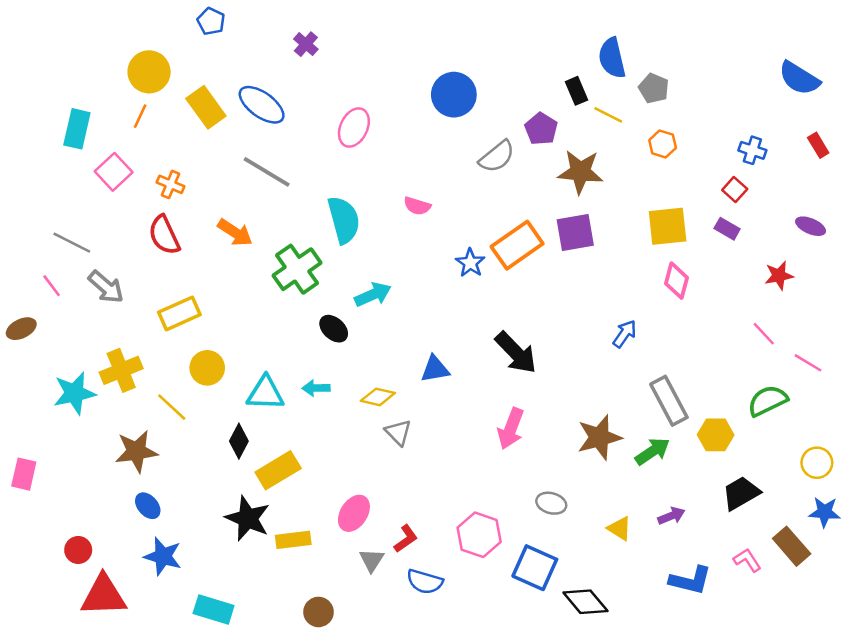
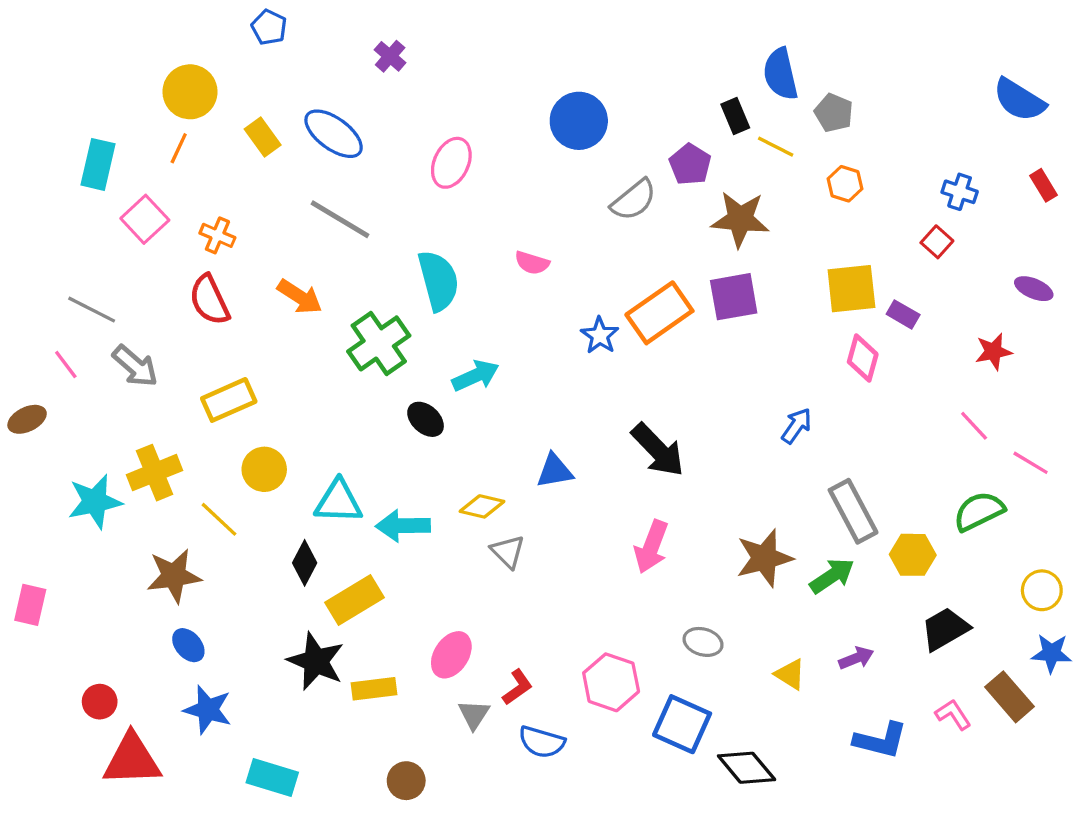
yellow rectangle: (206, 107) -> (263, 137), size x0.7
purple rectangle: (727, 229) -> (903, 314), moved
cyan arrow: (316, 388) -> (403, 526), moved, size x1.5

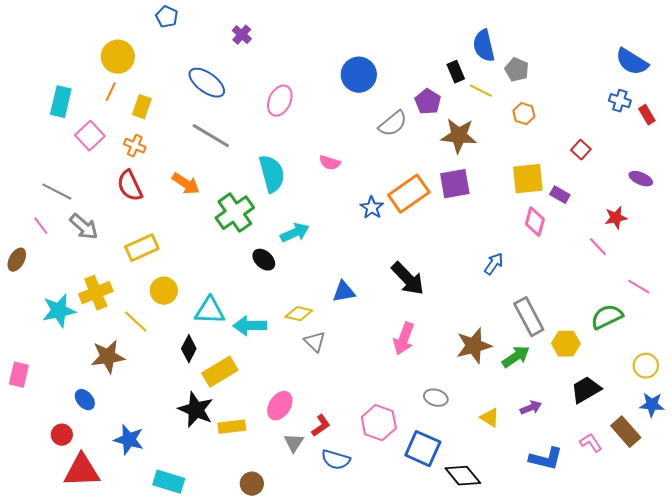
yellow rectangle: (263, 137) -> (142, 107), moved, turned 55
blue cross: (960, 192) -> (620, 101), moved
brown ellipse: (27, 419) -> (17, 260), turned -35
pink line: (974, 426) -> (598, 247), moved
blue ellipse: (188, 645) -> (85, 400), moved

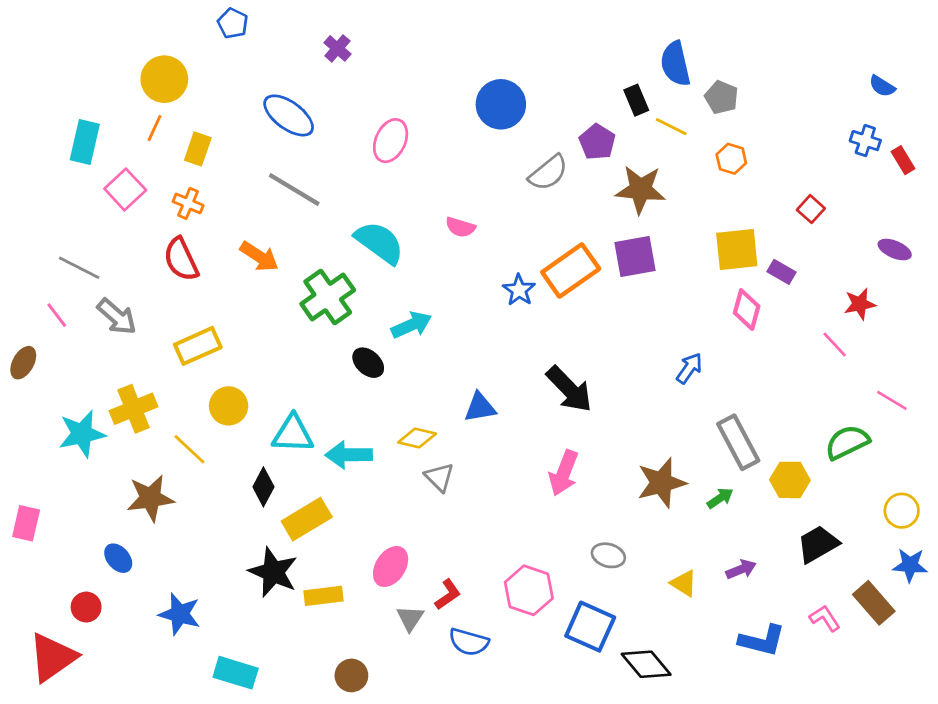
blue semicircle: (632, 62) -> (882, 86), size x0.6
cyan semicircle: (272, 174) -> (379, 243), turned -39
green arrow: (516, 357) -> (720, 498), size x0.7
red triangle: (82, 471) -> (53, 657), moved, turned -33

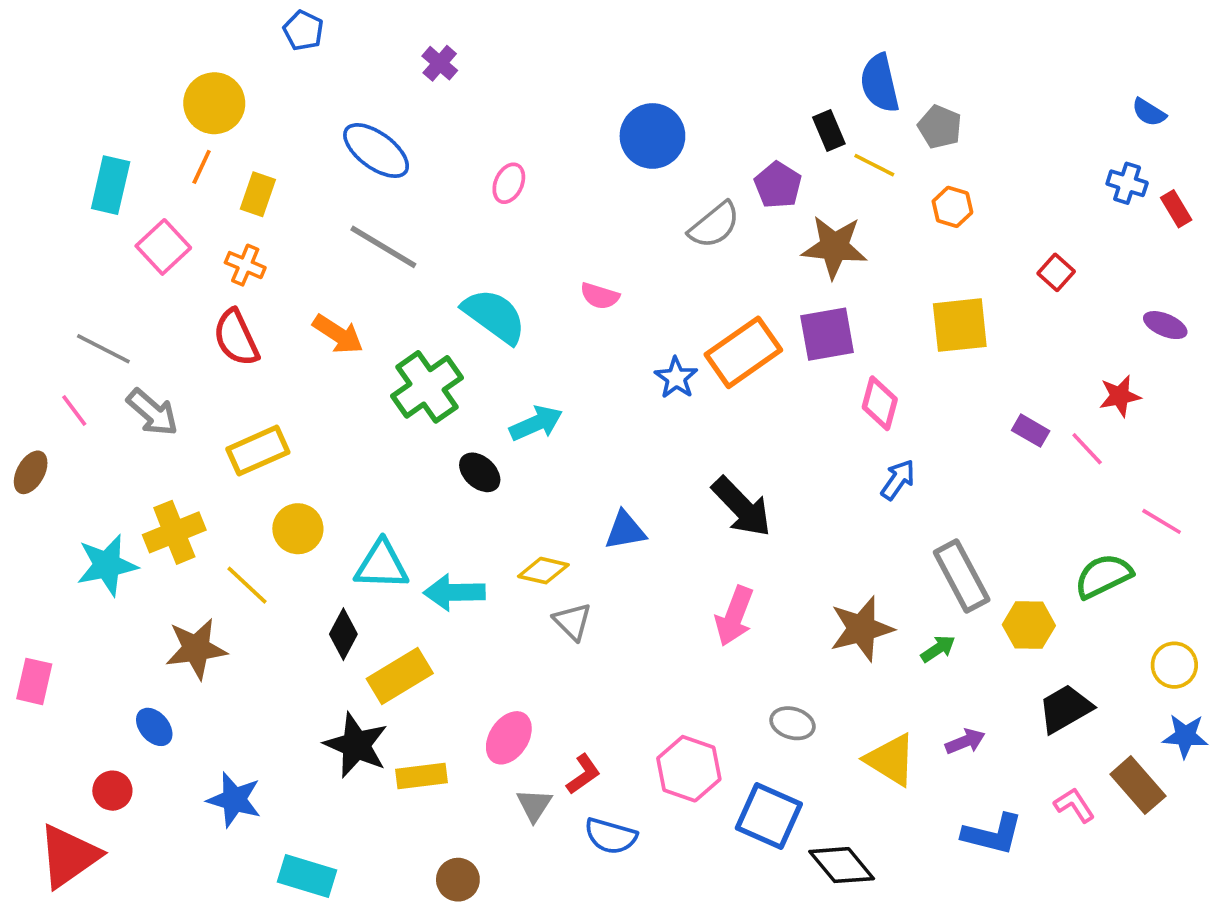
pink ellipse: (391, 141) -> (509, 183), size x0.7
purple rectangle: (782, 272) -> (1031, 431), moved
pink diamond: (747, 310) -> (880, 403), moved
yellow triangle: (684, 583) -> (891, 760), size x1.5

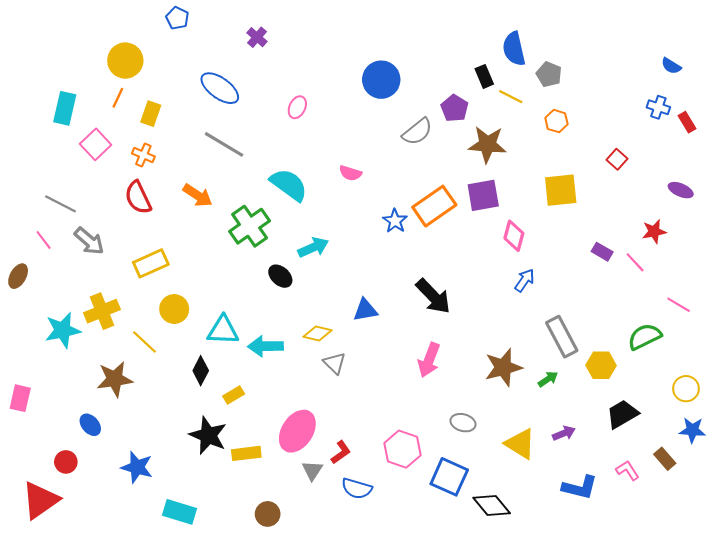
yellow rectangle: (400, 676) -> (234, 395), size x0.6
pink ellipse: (509, 738) -> (297, 431), size x1.4
brown rectangle: (1138, 785) -> (665, 459), size x0.7

